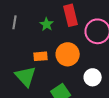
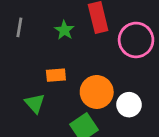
orange circle: (68, 54) -> (97, 92), moved
green triangle: (26, 76) -> (35, 103), size x0.7

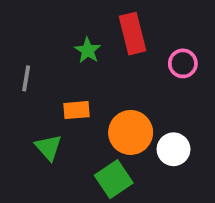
gray line: (19, 27) -> (26, 78), moved
pink circle: (136, 40) -> (183, 63), size x0.6

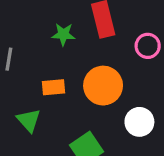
green star: (88, 50) -> (63, 34), turned -30
orange circle: (131, 132) -> (103, 86), moved

